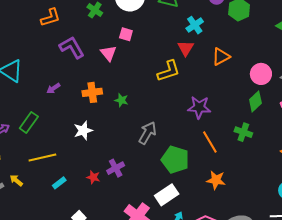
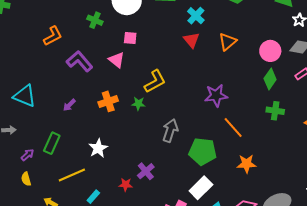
yellow L-shape: (169, 71) -> (155, 81), moved
white star: (83, 131) -> (98, 148), moved
green cross: (243, 132) -> (275, 111), moved

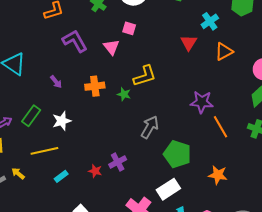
cyan cross: (196, 16) -> (210, 21), moved
purple arrow: (69, 105) -> (56, 82), turned -96
orange line: (233, 127) -> (220, 127), moved
white star: (98, 148) -> (62, 121), moved

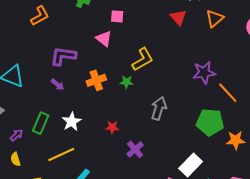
purple L-shape: (75, 41) -> (63, 56), moved, turned -40
green pentagon: (177, 154) -> (210, 122), moved
red star: (95, 171) -> (112, 127), moved

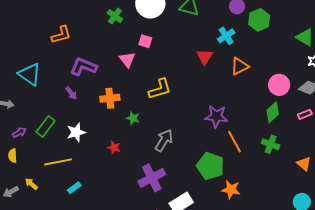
orange L-shape: (40, 16) -> (61, 35), moved
green star: (127, 82) -> (133, 118), moved
purple cross: (135, 149) -> (152, 178), moved, size x1.5

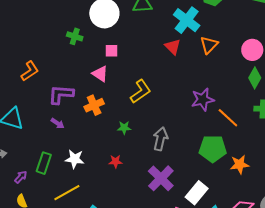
cyan cross: (226, 36) -> (187, 20), size x1.5
orange cross: (110, 98) -> (94, 105), moved
white star: (76, 132) -> (75, 159), turned -30

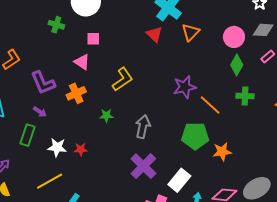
purple L-shape: (61, 94) -> (43, 83), turned -116
red star: (115, 161) -> (81, 149), moved
green rectangle: (44, 163) -> (28, 135), moved

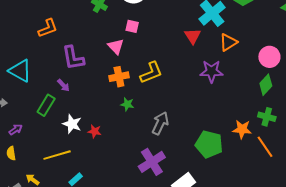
purple star: (185, 87) -> (211, 71), moved
orange cross: (76, 93) -> (119, 77), moved
orange line: (210, 105) -> (265, 147), moved
orange star: (222, 152) -> (242, 129), moved

